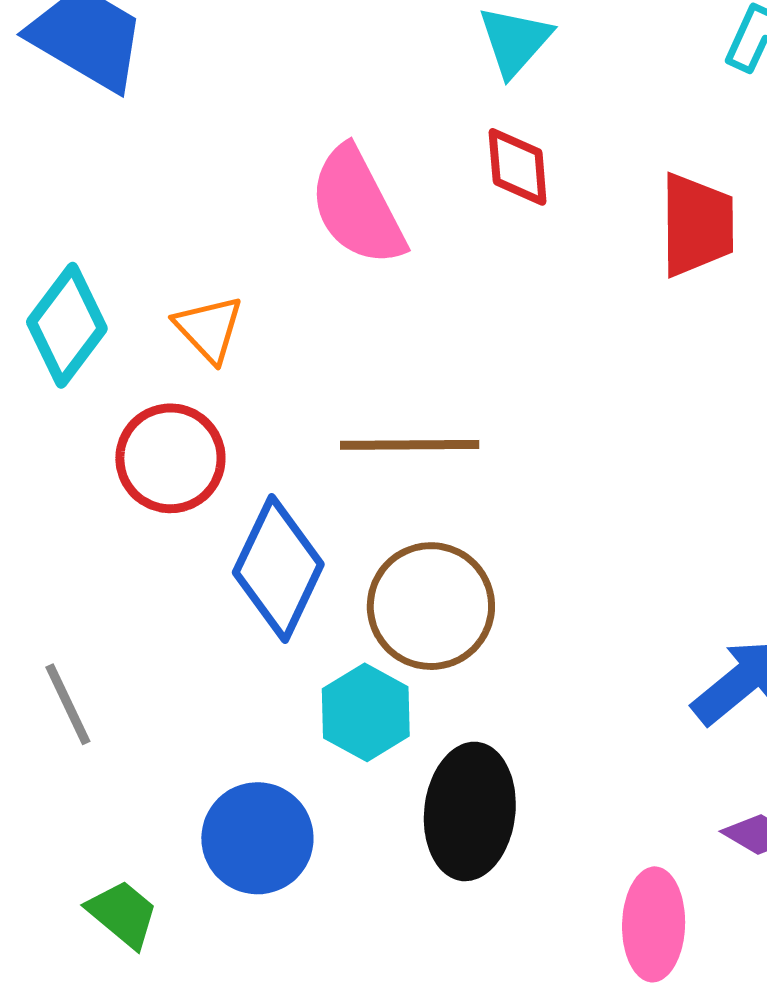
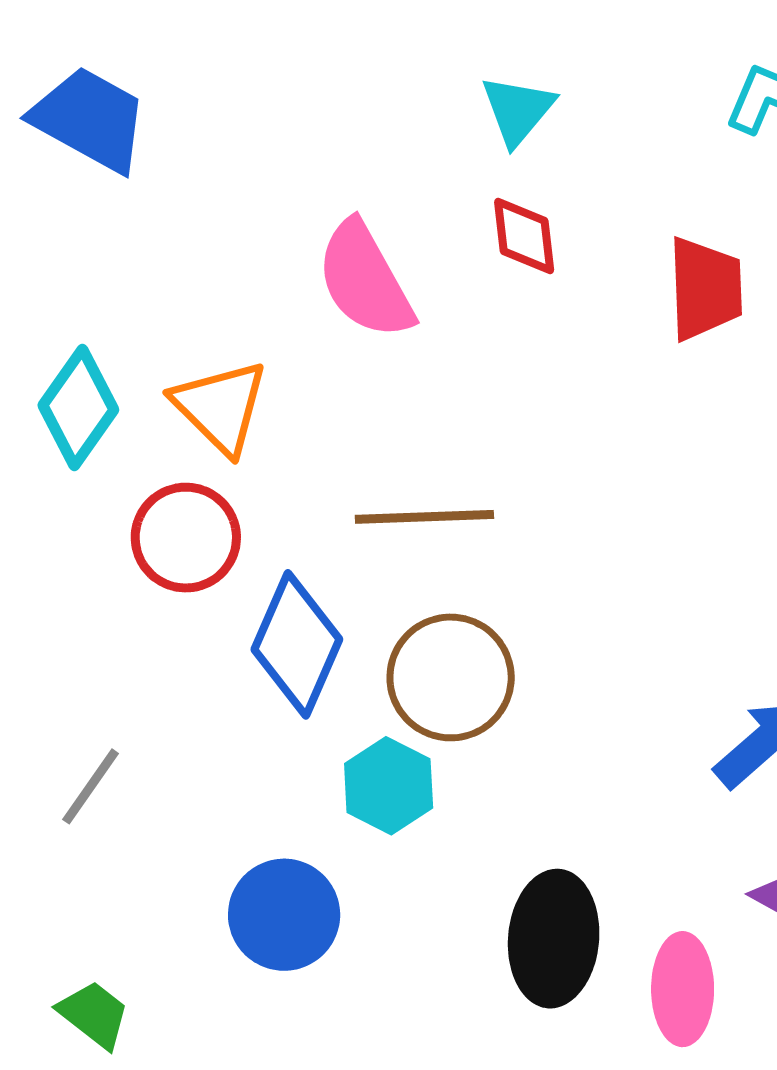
orange triangle: (209, 329) -> (220, 407), size x1.4
gray line: (68, 704) -> (91, 786), turned 62
black ellipse: (470, 811) -> (554, 939), moved
green trapezoid: (123, 914) -> (94, 1014), moved

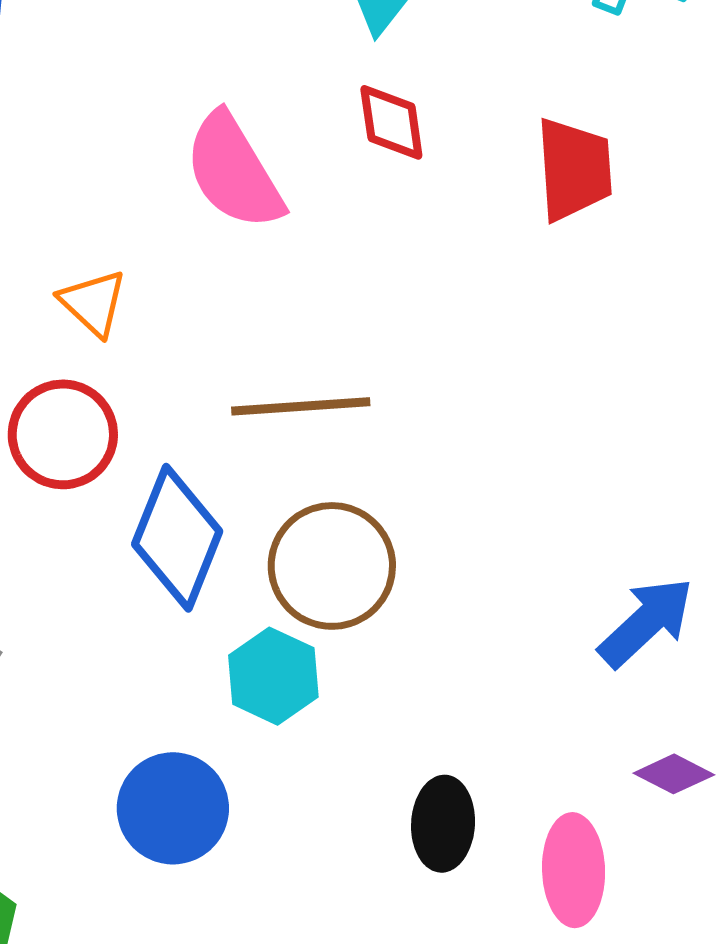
orange triangle: (220, 407) -> (93, 303), size x0.7
black ellipse: (554, 939) -> (443, 824), size x0.7

